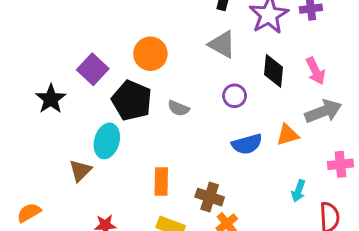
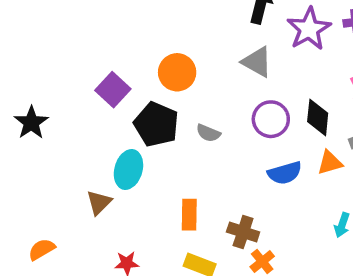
black diamond: (273, 71) -> (318, 117), moved
purple circle: (235, 96) -> (271, 119), size x1.4
black star: (51, 99) -> (31, 123), moved

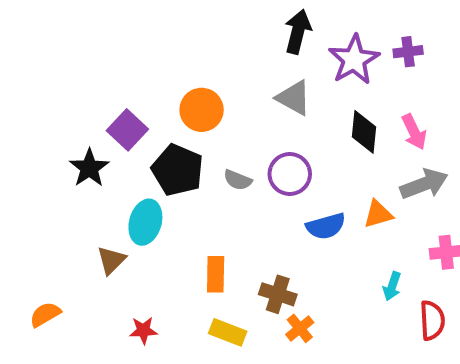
black diamond: (318, 117) -> (364, 132), moved
purple circle: (271, 119) -> (290, 174), moved
black star: (31, 123) -> (89, 168), moved

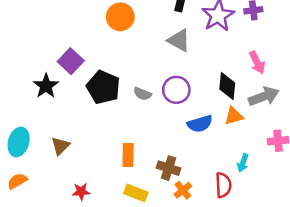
orange circle: (202, 110) -> (120, 17), moved
black diamond: (364, 132) -> (227, 86), moved
cyan ellipse: (145, 222) -> (19, 142), moved
red semicircle: (432, 320) -> (223, 185), moved

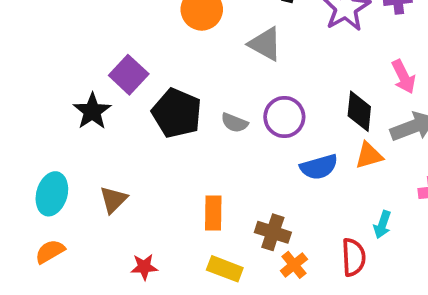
gray triangle: (179, 40) -> (265, 44), moved

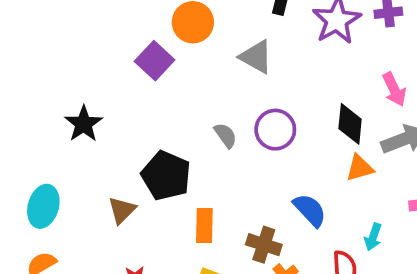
purple square: (129, 75) -> (155, 61), moved
black pentagon: (177, 113) -> (166, 176), moved
gray semicircle: (234, 123) -> (225, 135), turned -148
blue semicircle: (319, 167) -> (310, 210), moved, turned -117
brown triangle: (113, 200) -> (122, 210), moved

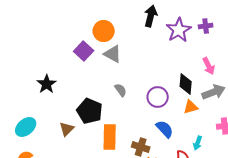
gray triangle: (256, 57) -> (113, 54), moved
purple circle: (275, 130) -> (158, 97), moved
cyan ellipse: (43, 206) -> (26, 127), turned 35
orange rectangle: (204, 225) -> (110, 137), size x1.4

